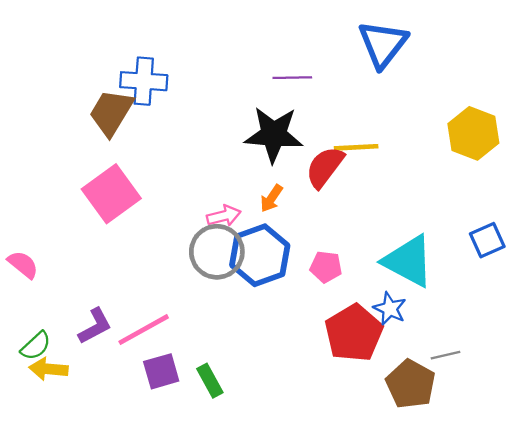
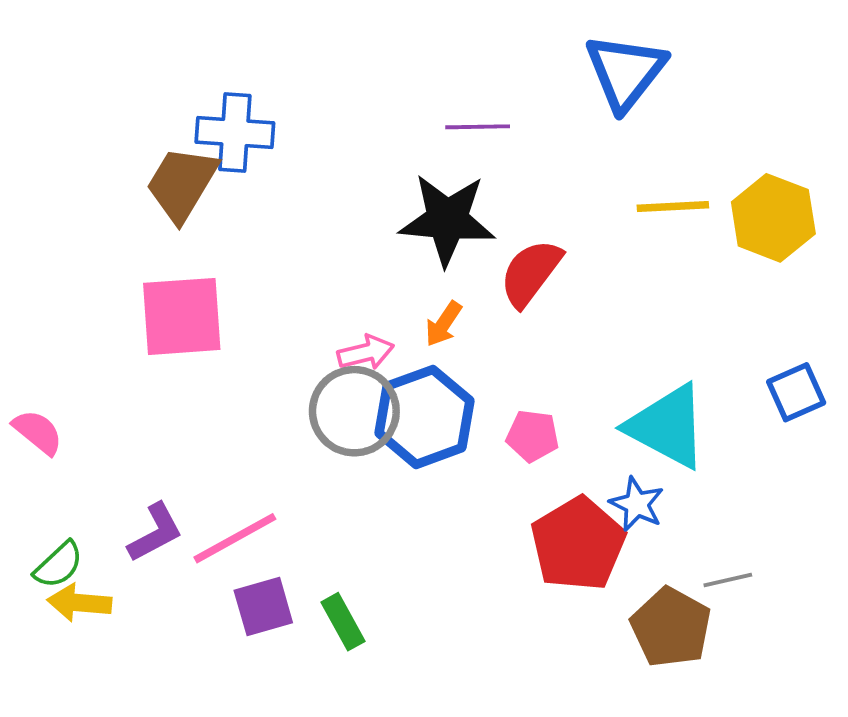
yellow line: (356, 147) -> (673, 206), moved
pink square: (111, 194) -> (182, 316), turned 32

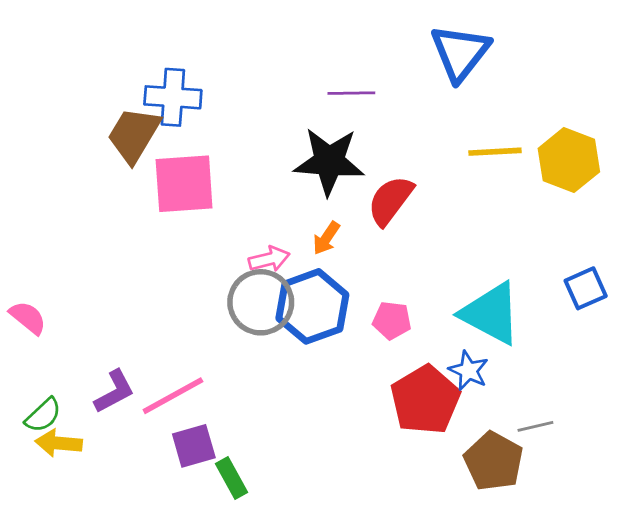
pink square: (182, 316) -> (184, 184), moved
green rectangle: (343, 622) -> (231, 478), moved

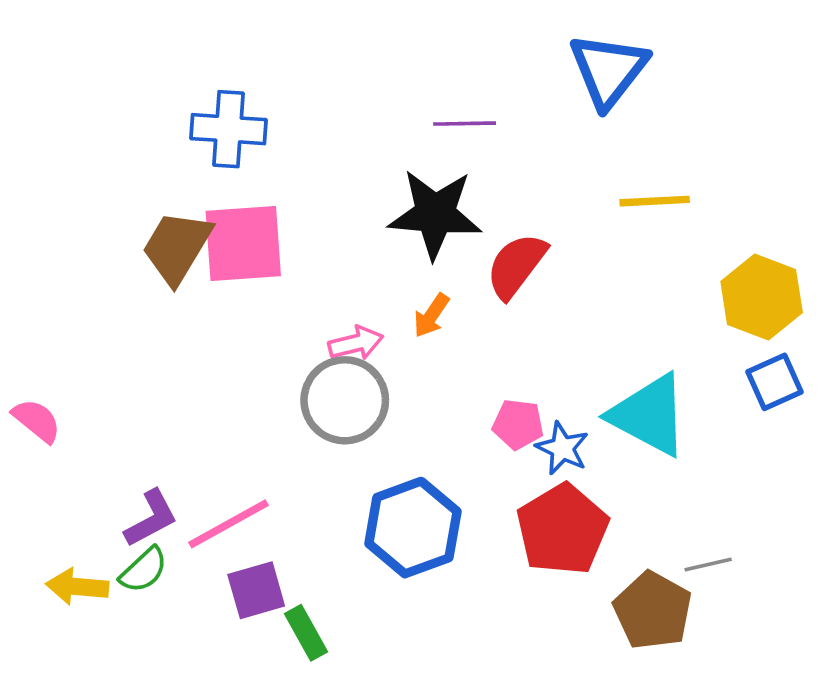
brown trapezoid: (134, 135) -> (177, 247), moved
yellow hexagon: (569, 160) -> (762, 297), moved
blue hexagon: (312, 306) -> (413, 528), moved
blue star: (469, 371) -> (562, 448), moved
green semicircle: (43, 415) -> (144, 570), moved

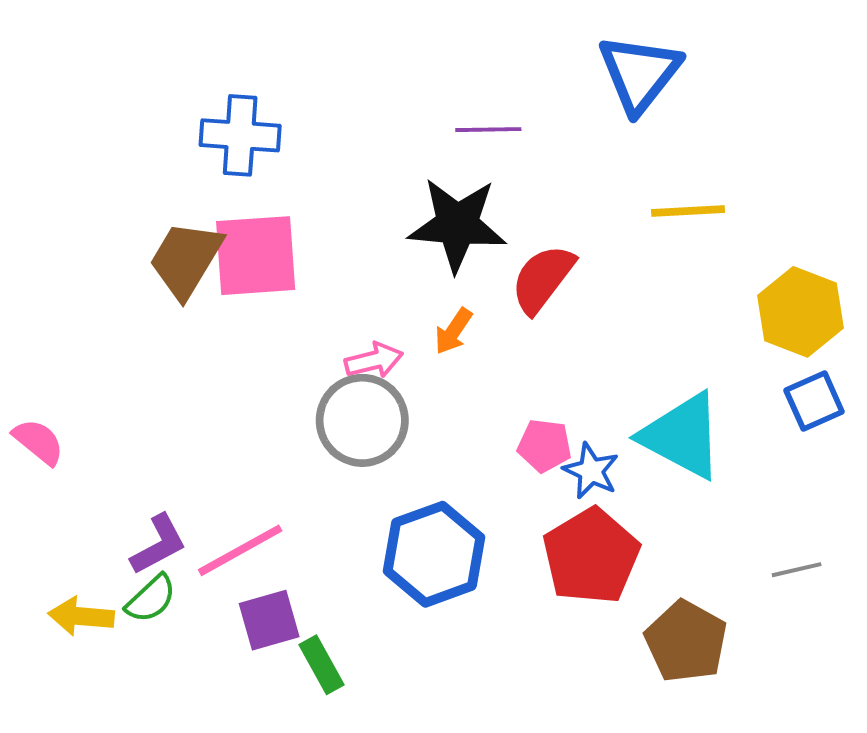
gray line: (708, 564) -> (797, 570), moved

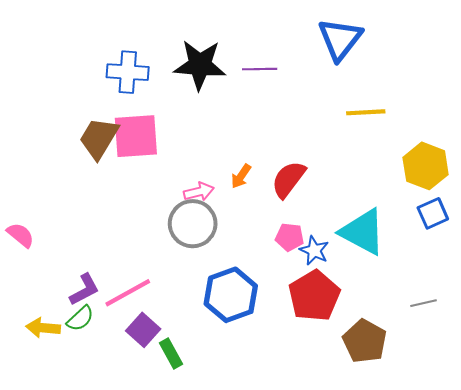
black star: (457, 225) -> (200, 65), moved
red semicircle: (543, 279) -> (288, 179), moved
purple square: (269, 620) -> (143, 330), turned -32

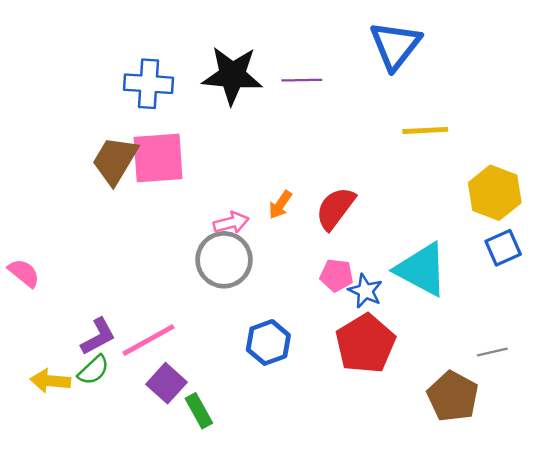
blue hexagon: (231, 295) -> (268, 342), size x0.7
brown pentagon: (365, 341) -> (453, 396), moved

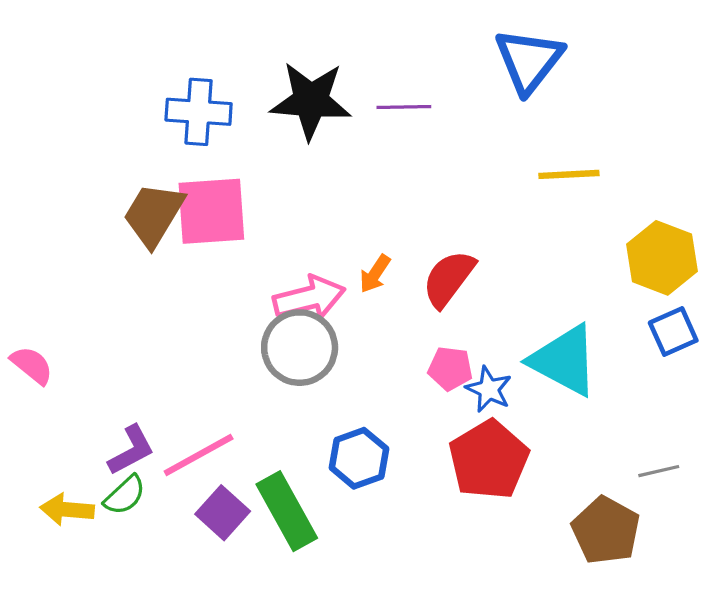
pink arrow: (231, 223) -> (309, 298), size x1.5
green rectangle: (199, 411) -> (287, 511), moved, size x1.6

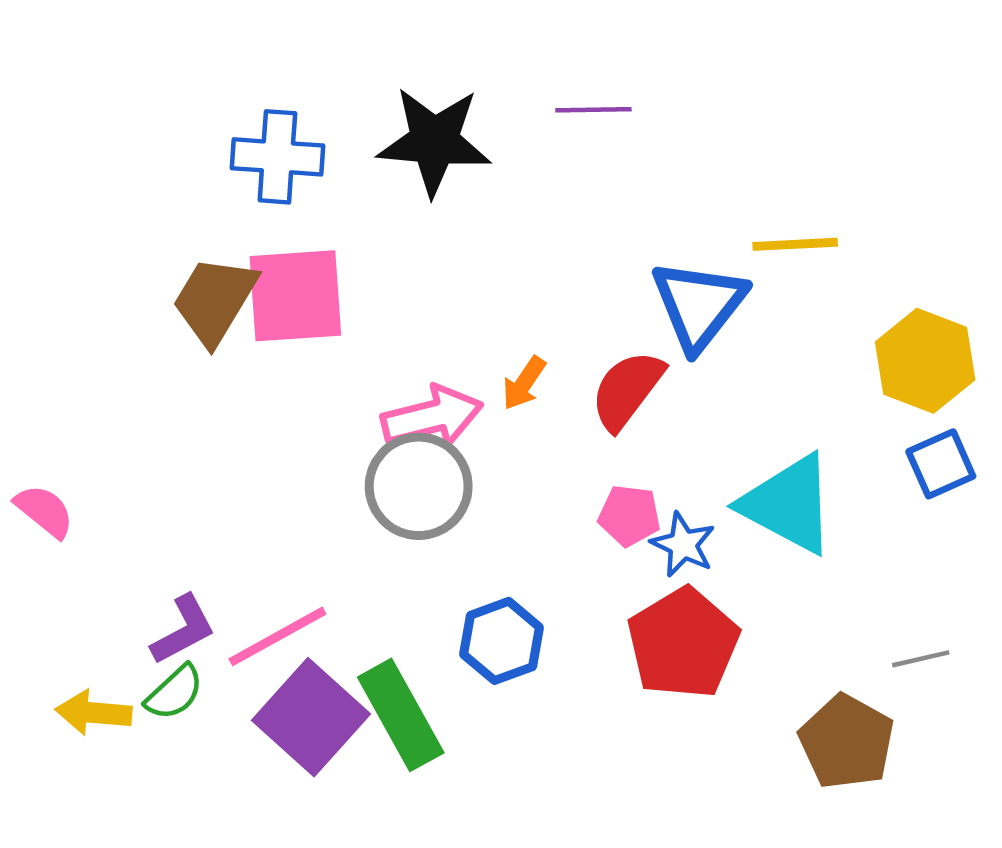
blue triangle: (529, 61) -> (699, 305), moved
purple line: (404, 107) -> (593, 110), moved
purple square: (223, 513) -> (311, 717), size x1.5

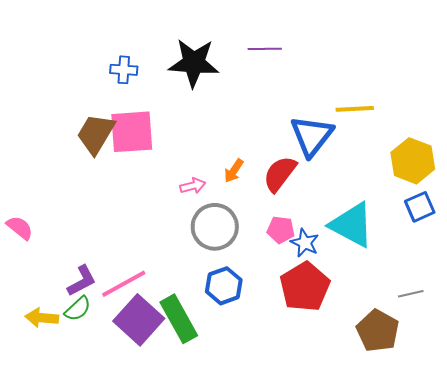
blue cross: (277, 157) -> (124, 70), size x0.7
pink arrow: (432, 417) -> (193, 186), size x0.6
gray circle: (419, 486) -> (215, 227), moved

